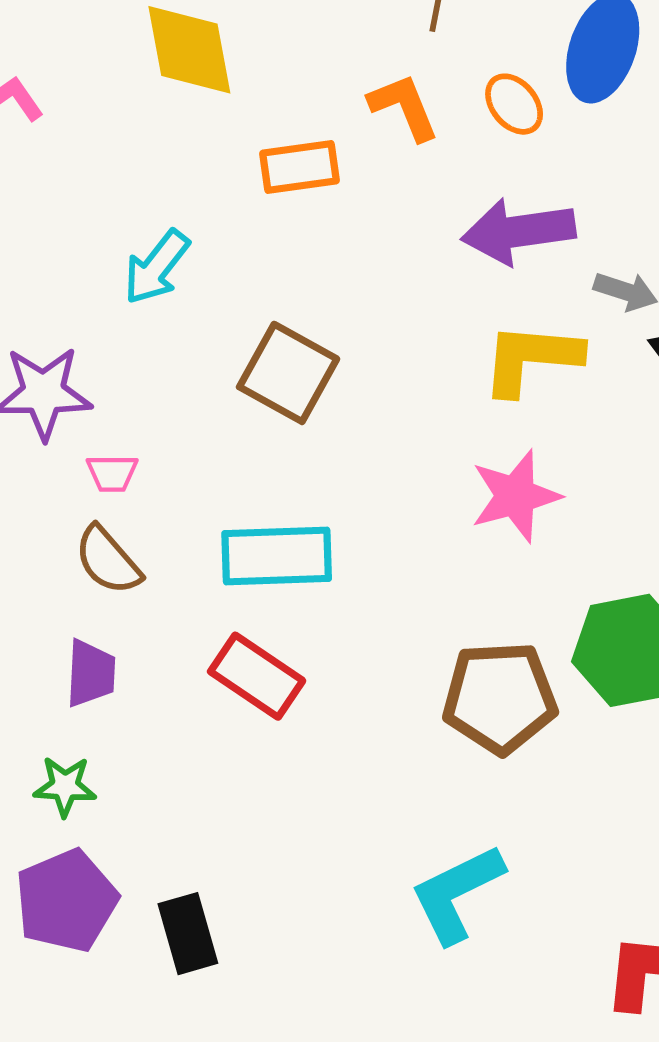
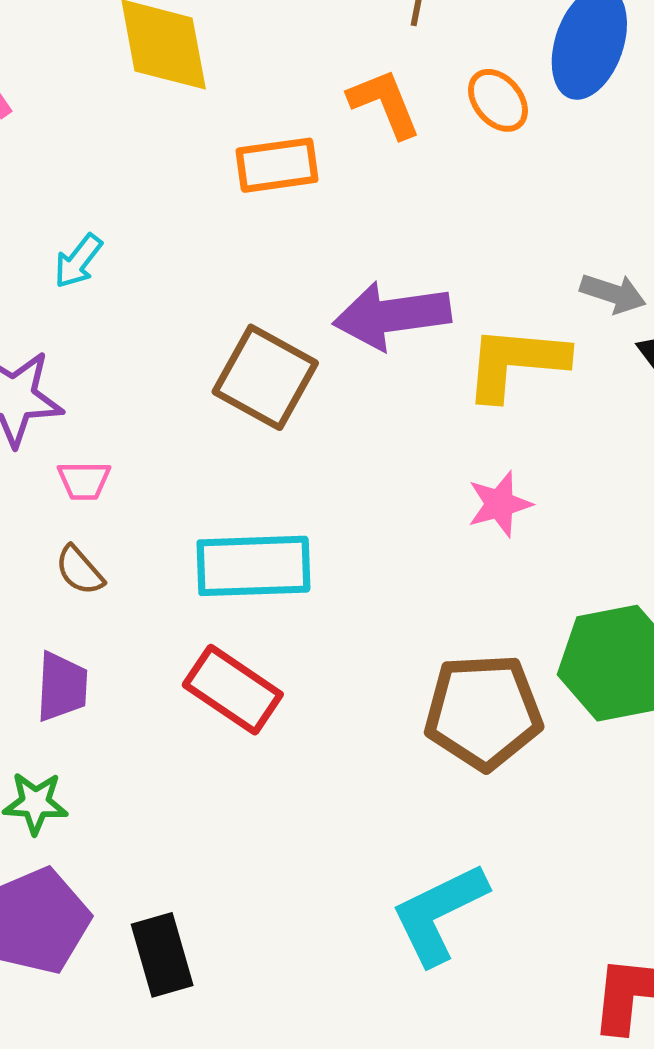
purple arrow: (518, 231) -> (392, 315), moved
cyan arrow: (156, 267) -> (78, 261), moved, size x0.7
pink star: (515, 496) -> (499, 504), size x0.7
brown semicircle: (108, 560) -> (80, 570), size x0.7

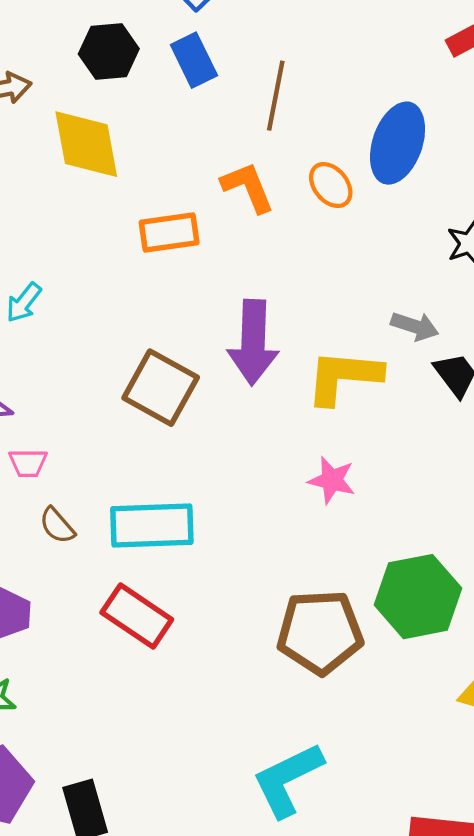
purple arrow: (392, 315) -> (253, 342), turned -80
pink star: (499, 504) -> (332, 480), turned 30
brown semicircle: (80, 570) -> (57, 525), moved

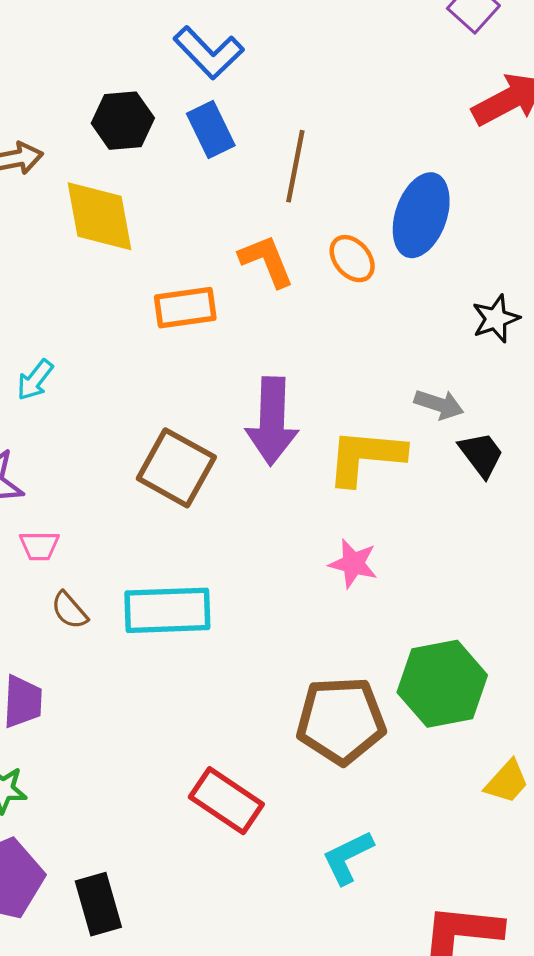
red rectangle: (137, 616) -> (226, 801), moved
cyan L-shape: (288, 780) -> (348, 857), moved, size x0.7

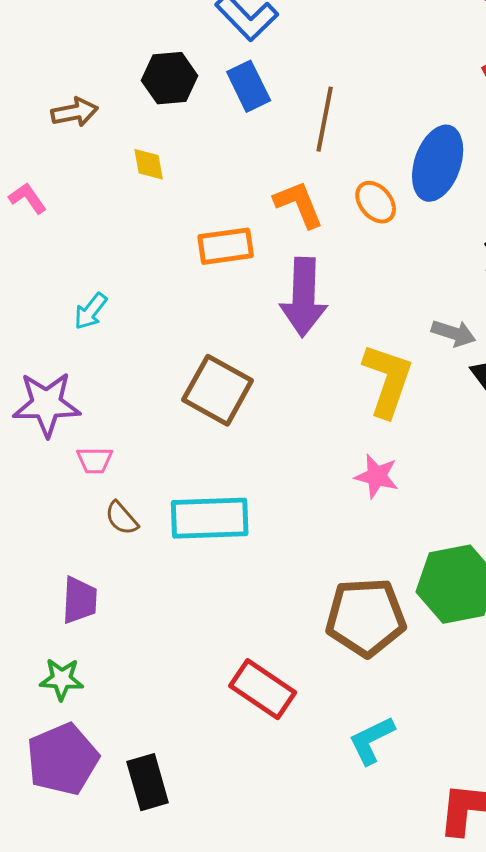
yellow diamond: (99, 216) -> (149, 164), size x0.5
purple arrow: (272, 421) -> (304, 297), moved
yellow L-shape: (365, 457) -> (388, 380), turned 104

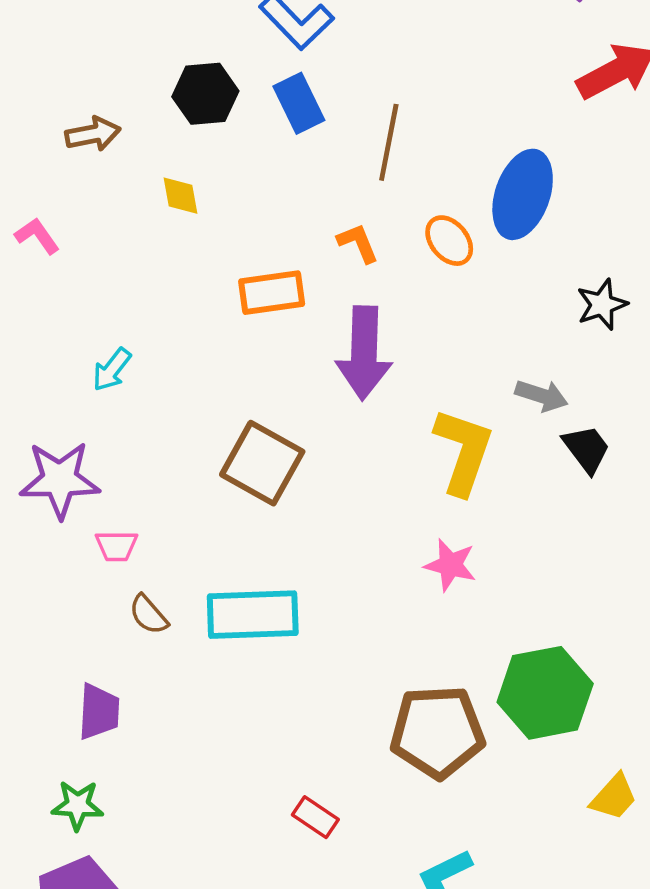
orange L-shape: (299, 204) -> (358, 243), size x0.7
red rectangle: (263, 689) -> (315, 817), size x0.6

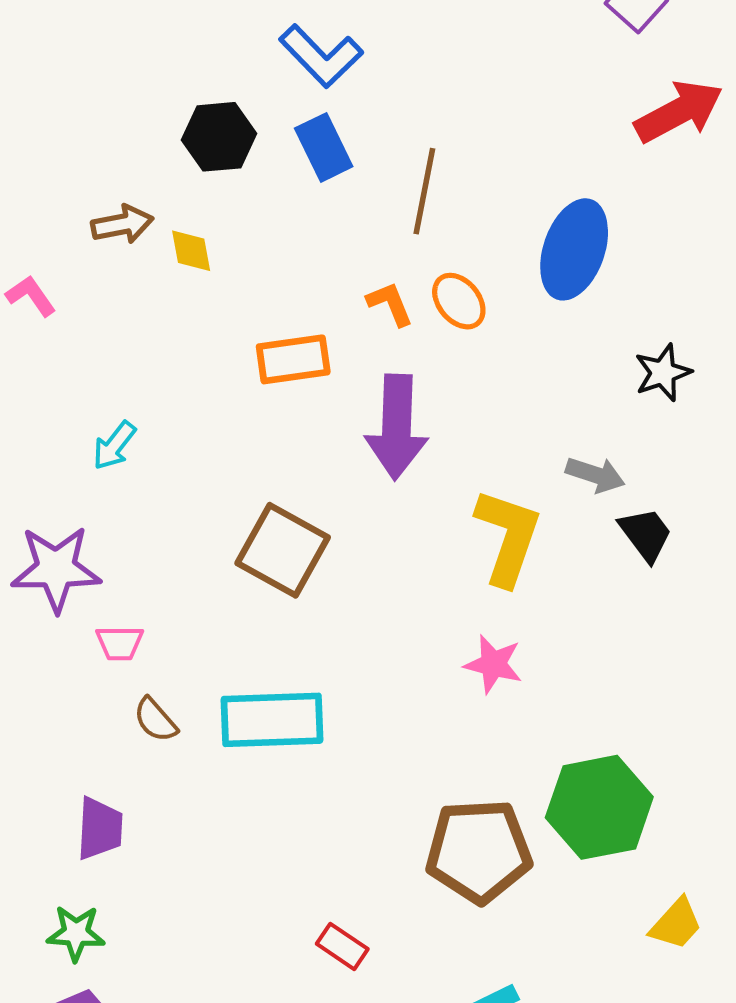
brown arrow: (93, 134) -> (122, 224), moved
orange ellipse: (449, 241) -> (459, 301), moved

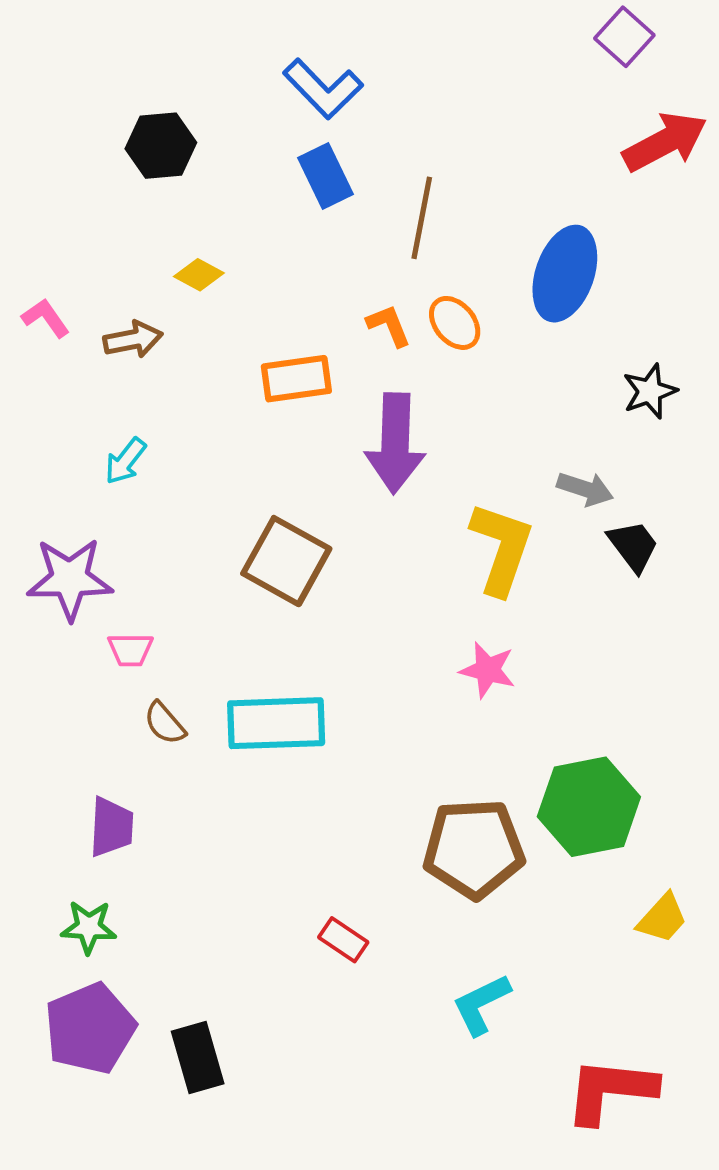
black hexagon: (219, 137) -> (161, 146), moved
brown arrow: (122, 224) -> (133, 339), moved
yellow diamond: (191, 251) -> (199, 275), turned -51

